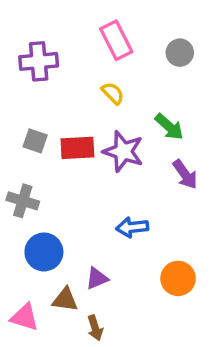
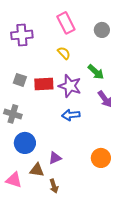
blue arrow: (132, 227) -> (71, 115), moved

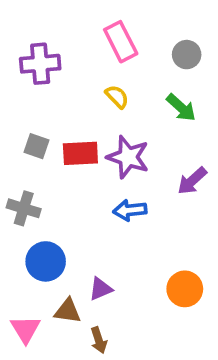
green arrow: (96, 72) -> (181, 108), moved
purple arrow: (105, 99) -> (192, 181), turned 84
pink triangle: (14, 180) -> (25, 329), turned 42

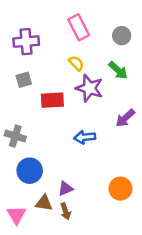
gray square: (36, 146) -> (24, 80), moved, turned -35
purple star: (128, 157) -> (89, 88), moved
brown arrow: (99, 340) -> (65, 211), moved

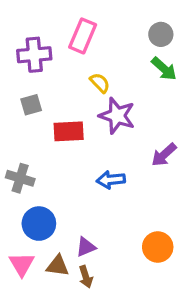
pink rectangle: (79, 27) -> (83, 36), moved, turned 50
gray circle: (122, 36) -> (161, 34), moved
green arrow: (118, 70) -> (164, 69), moved
pink triangle: (16, 215) -> (22, 264), moved

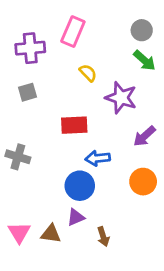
purple star: (117, 116) -> (121, 98), moved
red rectangle: (69, 131) -> (74, 125), moved
blue circle: (39, 224) -> (80, 186), moved
orange circle: (158, 247) -> (143, 182), moved
brown arrow: (86, 277) -> (103, 237), moved

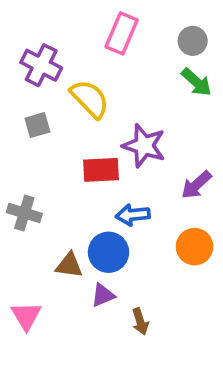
pink rectangle: (73, 32) -> (122, 33), moved
purple cross: (30, 48) -> (41, 65), turned 32
yellow semicircle: (88, 73) -> (90, 99), moved, size x1.6
purple star: (121, 98) -> (144, 146), moved
brown triangle: (51, 234) -> (69, 265), moved

